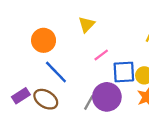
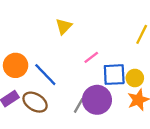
yellow triangle: (87, 24) -> (64, 26), moved
orange circle: (44, 40) -> (16, 65), moved

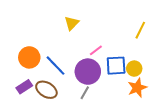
purple circle: (97, 100) -> (88, 72), moved

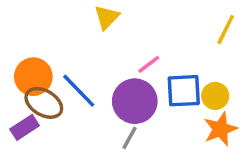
brown ellipse: (46, 90) -> (44, 103), moved

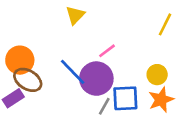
blue line: (79, 91) -> (73, 72), moved
blue square: (184, 91) -> (125, 98), moved
gray line: (130, 138) -> (104, 106), moved

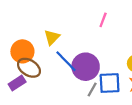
yellow triangle: (75, 15) -> (52, 37), moved
pink line: (107, 51) -> (103, 20), moved, turned -32

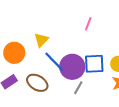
brown ellipse: (29, 68) -> (37, 83), moved
blue square: (110, 83) -> (94, 64), moved

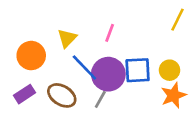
pink line: (88, 24) -> (110, 33), moved
gray line: (78, 88) -> (100, 99), moved

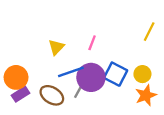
orange circle: (31, 56) -> (16, 77), moved
blue line: (84, 67) -> (71, 72), turned -65
blue square: (138, 70) -> (116, 74), turned 30
gray line: (100, 99) -> (79, 91), moved

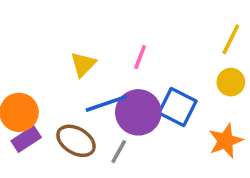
yellow circle: (142, 74) -> (231, 82), moved
gray line: (79, 91) -> (119, 152), moved

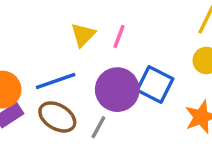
yellow triangle: (83, 64) -> (83, 35), moved
blue line: (106, 103) -> (56, 81), moved

